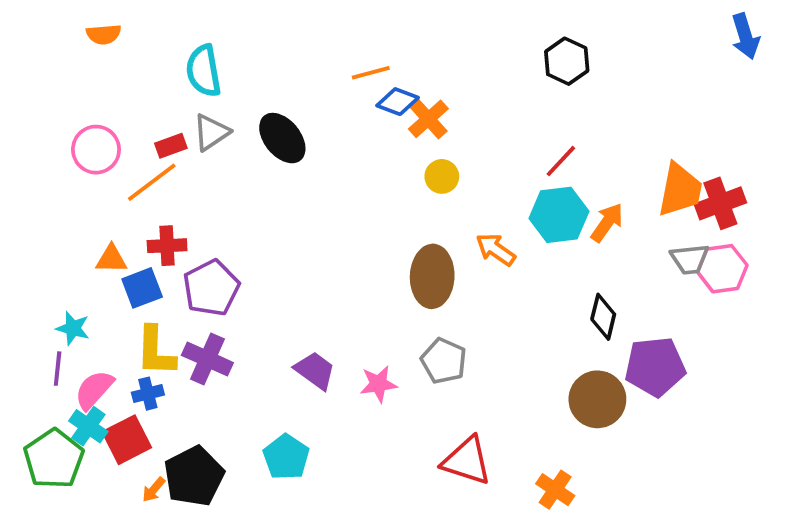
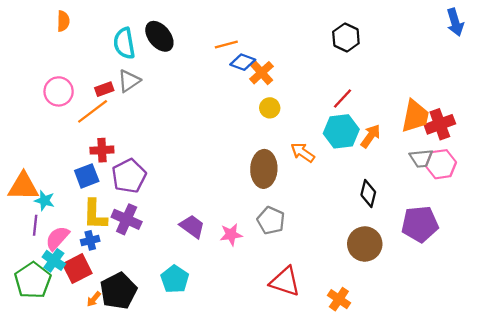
orange semicircle: (104, 34) -> (63, 21), turned -84
black ellipse: (282, 138) -> (159, 36), moved
orange triangle: (111, 259) -> (23, 186), moved, size x1.6
purple pentagon: (655, 367) -> (420, 224), moved

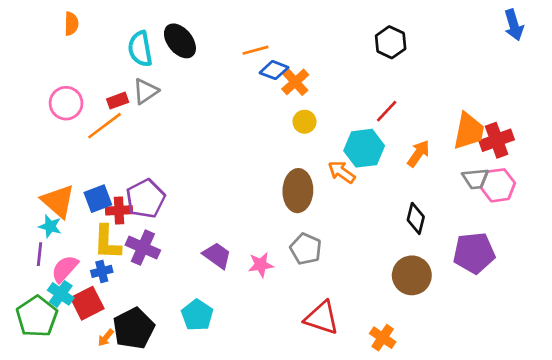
cyan hexagon: (341, 131) -> (364, 148), moved
red cross: (102, 150) -> (119, 210), moved
orange triangle: (23, 186) -> (58, 201), moved, turned 40

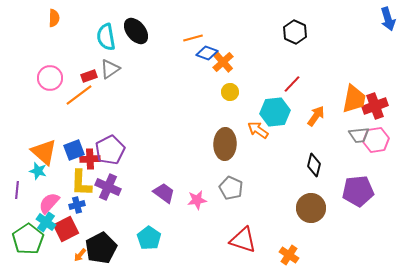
purple line: (40, 254) -> (17, 190), moved

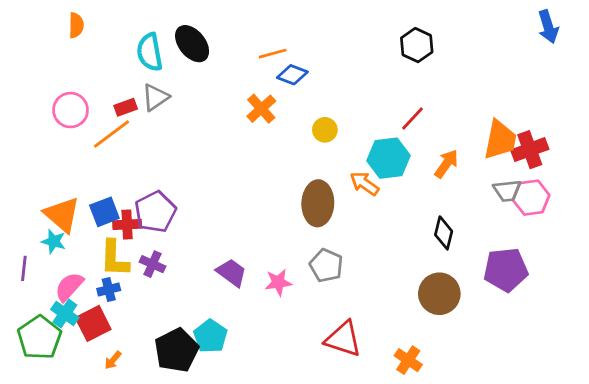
orange cross: (223, 62) -> (261, 109), moved
purple cross: (108, 187) -> (152, 264), size x0.7
black pentagon: (101, 248) -> (177, 350), moved

